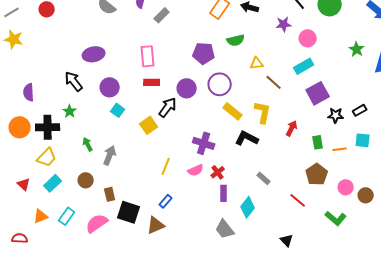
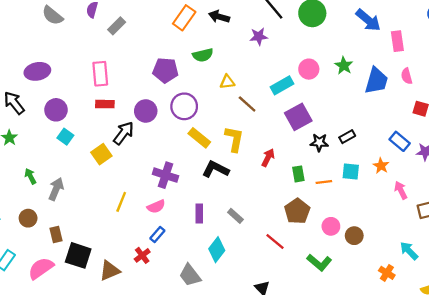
pink circle: (308, 38) -> (309, 69), moved
red cross: (218, 172) -> (142, 255), moved
purple rectangle: (224, 193) -> (199, 214), moved
blue rectangle: (166, 201) -> (157, 234), moved

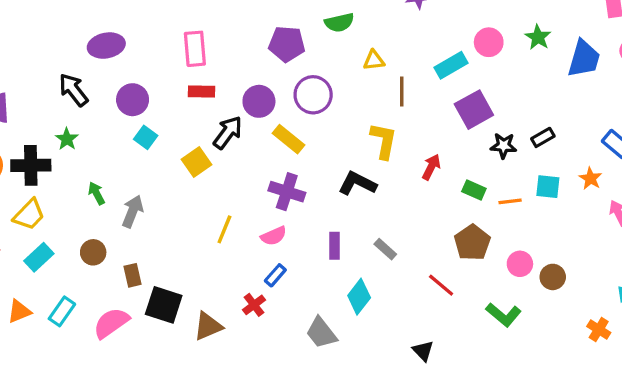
brown line: (247, 104) -> (402, 91), turned 48
yellow rectangle: (199, 138) -> (288, 139), moved
green rectangle: (298, 174) -> (474, 190), turned -56

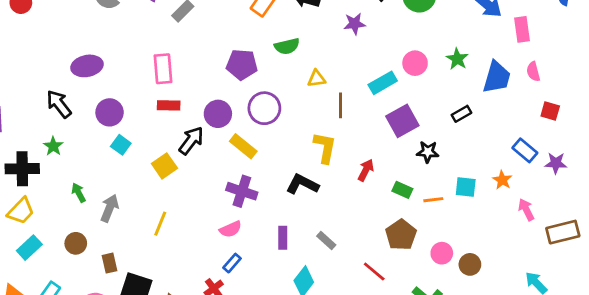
black rectangle: (543, 137) -> (461, 114), moved
yellow line: (224, 229) -> (160, 224), moved

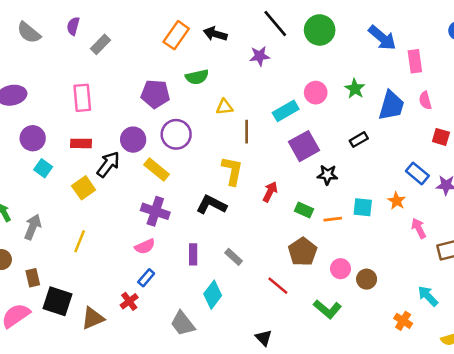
red rectangle: (169, 105) -> (81, 143), moved

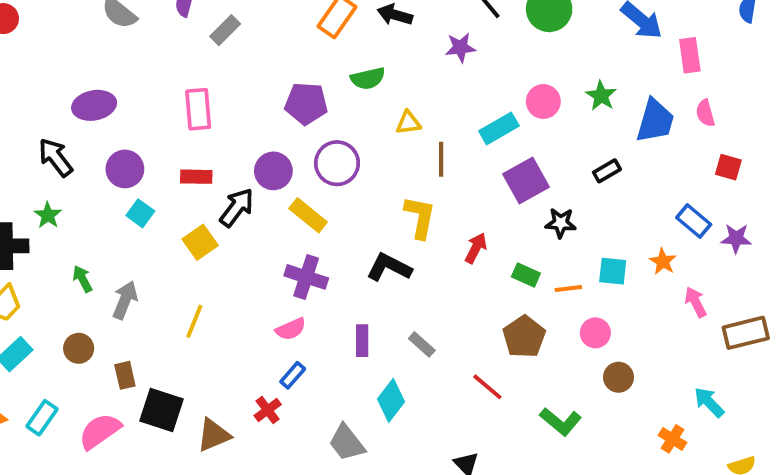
pink circle: (340, 269) -> (595, 333), moved

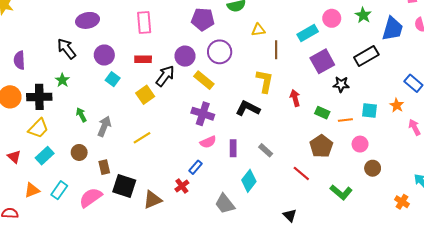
black rectangle: (607, 171) -> (366, 56), size x1.6
red arrow: (476, 248) -> (295, 98), turned -42
yellow line: (194, 321) -> (142, 138), turned 36
pink semicircle: (291, 329) -> (208, 142), moved

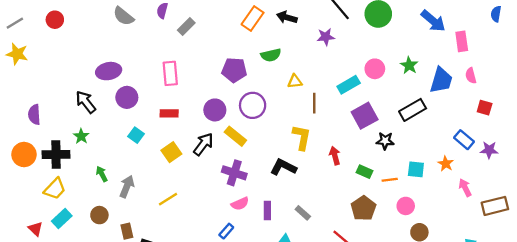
purple circle: (104, 55) -> (127, 97), moved
black arrow: (165, 76) -> (203, 144), moved
red triangle: (14, 157) -> (35, 229), moved

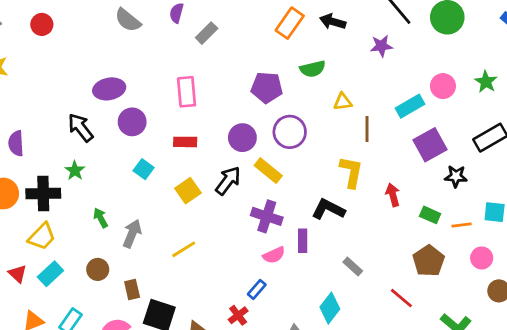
purple rectangle: (267, 211) -> (303, 241), moved
red triangle: (35, 229) -> (17, 274), moved

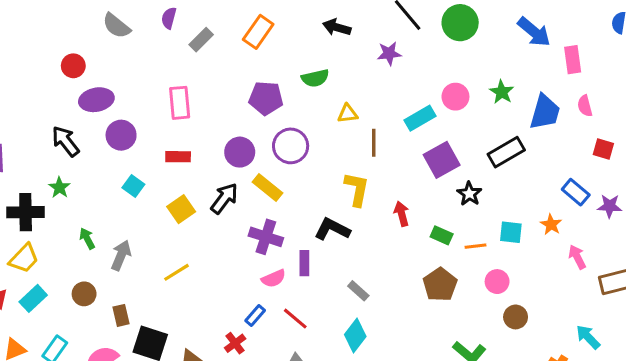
orange rectangle: (290, 23) -> (258, 32), moved
red circle: (42, 24) -> (73, 66), moved
black star: (456, 176) -> (469, 194), turned 30
red line: (401, 298) -> (295, 319), moved
cyan diamond: (330, 308) -> (355, 335), moved

